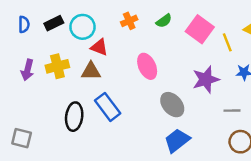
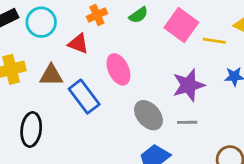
yellow line: (227, 42) -> (214, 41), turned -60
red triangle: (99, 47) -> (78, 44), moved
blue rectangle: (108, 107) -> (84, 97), moved
gray line: (232, 111) -> (187, 122), moved

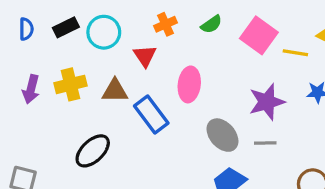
red triangle: (78, 44) -> (145, 56), turned 35
pink ellipse: (118, 69) -> (189, 84), turned 32
black ellipse: (31, 129) -> (93, 151), turned 40

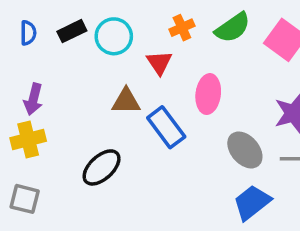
green semicircle: (211, 24) -> (233, 28), size x1.5
yellow cross: (71, 84) -> (28, 139), moved

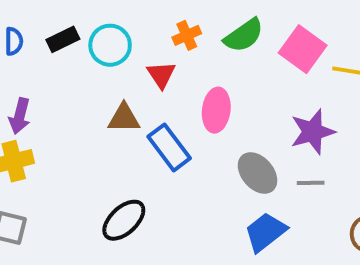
black ellipse: (102, 167) -> (124, 220), moved

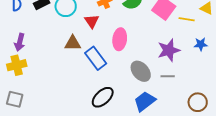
black ellipse: (124, 220) -> (103, 97), moved

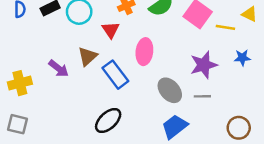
purple arrow: (20, 42) -> (59, 69), moved, turned -66
brown triangle: (73, 43) -> (88, 56), turned -42
black ellipse: (103, 97) -> (108, 121), moved

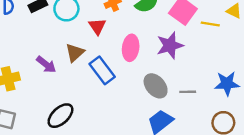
blue star: (242, 58) -> (227, 84), moved, size x1.5
purple star: (204, 65) -> (170, 45), moved
black ellipse: (108, 121) -> (60, 116), moved

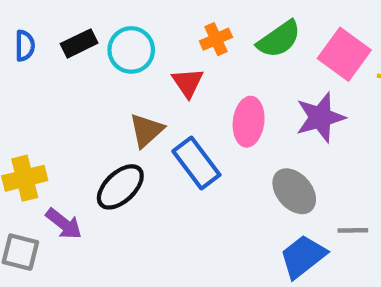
purple arrow: (46, 64) -> (64, 224), moved
gray line: (188, 92) -> (353, 230), moved
black ellipse: (60, 116) -> (120, 187), moved

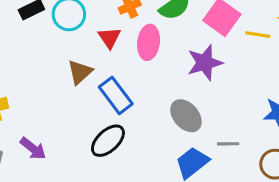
pink ellipse: (249, 122) -> (149, 42), moved
black ellipse: (120, 187) -> (108, 141), moved
purple arrow: (64, 224) -> (33, 149), moved

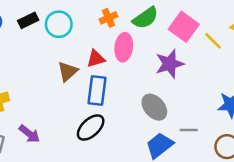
yellow line: (258, 35) -> (213, 41), turned 36
red triangle: (109, 38) -> (96, 59), moved, turned 48
blue rectangle: (116, 95) -> (97, 91), turned 44

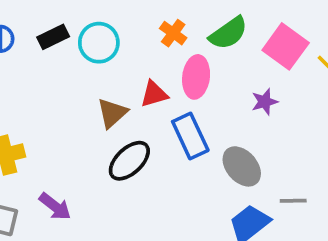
orange cross: (108, 18) -> (173, 33), turned -30
purple star: (170, 64) -> (265, 102), size x0.6
blue rectangle: (97, 91) -> (190, 136), moved, turned -32
black ellipse: (91, 128) -> (129, 161), moved

